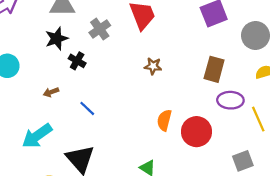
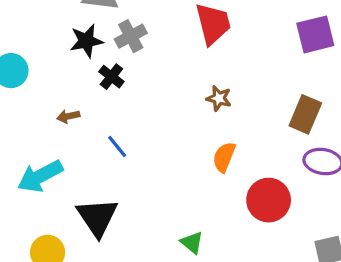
gray cross: (100, 29) -> (131, 36), moved
orange semicircle: (164, 120) -> (224, 157), moved

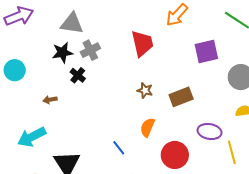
brown rectangle: (305, 114) -> (181, 97), moved, turned 45
blue line: (117, 146) -> (119, 148), moved

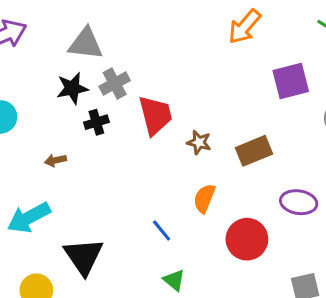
red trapezoid: (142, 43) -> (155, 115), moved
black cross: (78, 75) -> (96, 122), turned 35

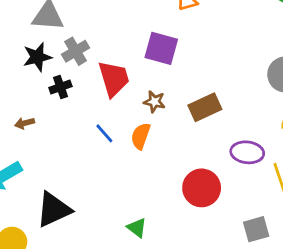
purple square: (291, 81) -> (161, 48), moved, turned 32
orange semicircle: (204, 198) -> (141, 136), moved
blue line: (162, 230) -> (104, 133), moved
black triangle: (84, 256) -> (54, 209), turned 42

